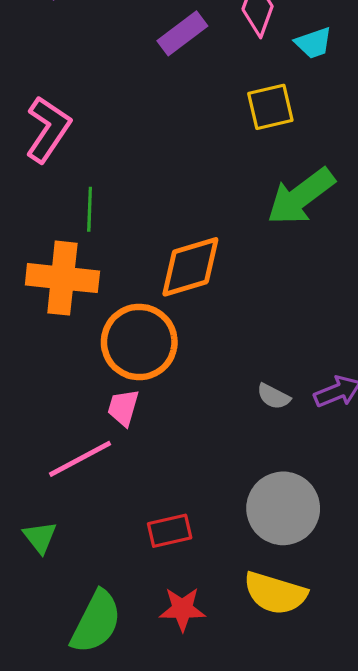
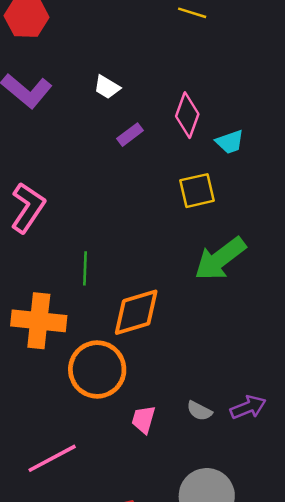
purple rectangle: (182, 33) -> (130, 135), size x0.7
green line: (90, 209) -> (85, 268), moved
pink trapezoid: (123, 408) -> (143, 419), moved

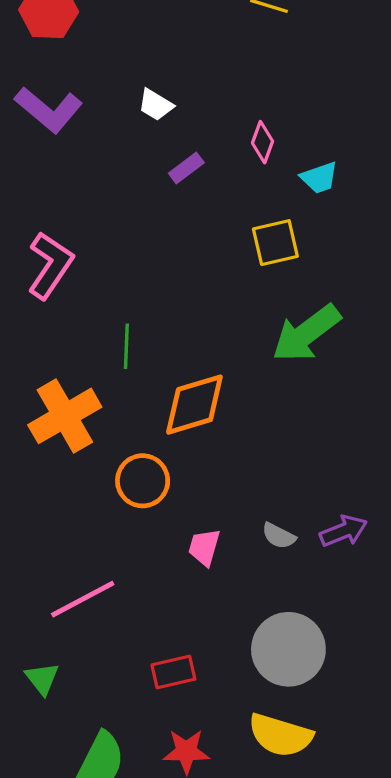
pink diamond: (187, 115) -> (263, 142), size x0.7
orange cross: (39, 321) -> (65, 416), turned -36
orange circle: (97, 369) -> (143, 481), size x0.7

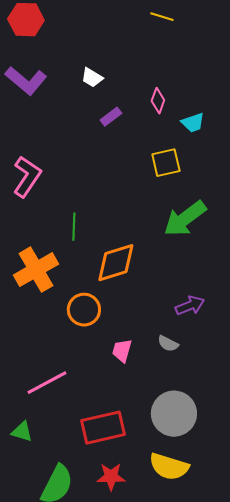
purple arrow: (344, 531) -> (190, 306), moved
red rectangle: (173, 672) -> (103, 428), size x1.6
green triangle: (42, 678) -> (22, 432), turned -35

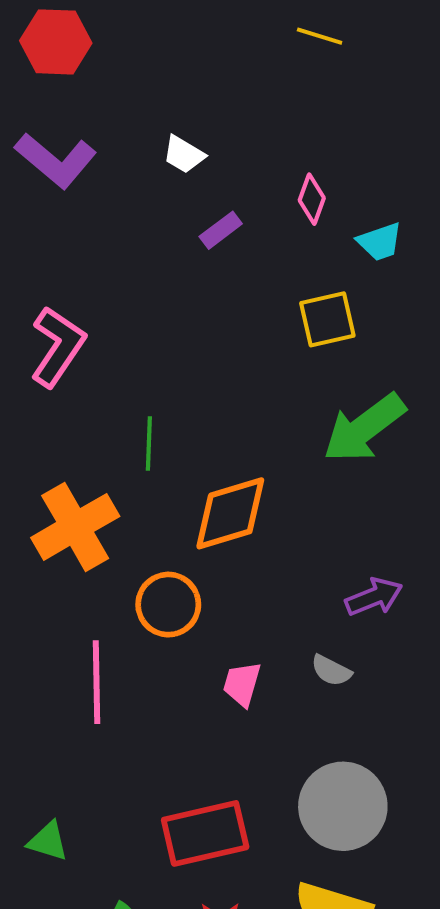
pink line: (47, 383) -> (96, 682), moved, turned -63

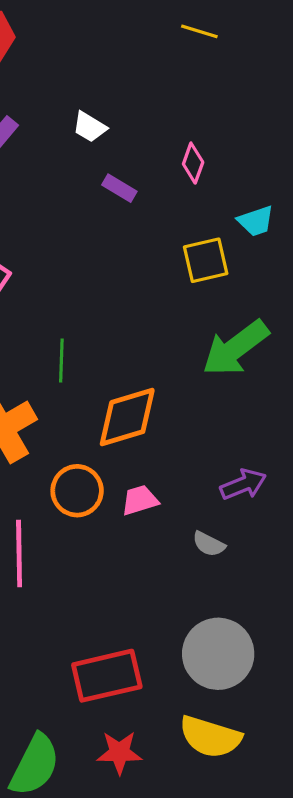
purple rectangle: (221, 230) -> (119, 188), turned 68
cyan trapezoid: (380, 242) -> (256, 221), moved
pink trapezoid: (242, 684) -> (140, 500), moved, turned 57

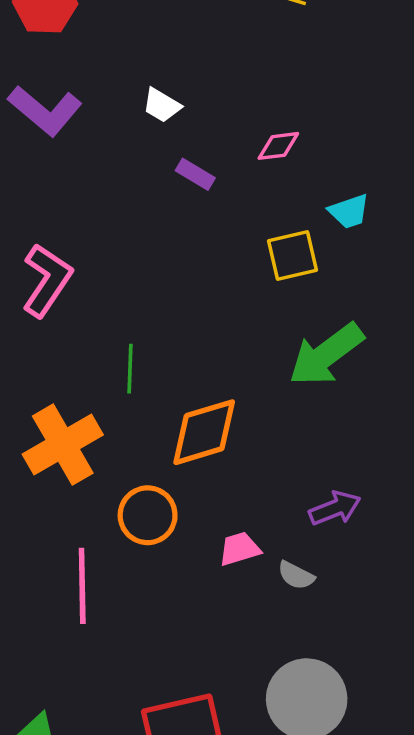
pink diamond: (193, 163) -> (278, 146), turned 63
pink trapezoid: (140, 500) -> (239, 549), moved

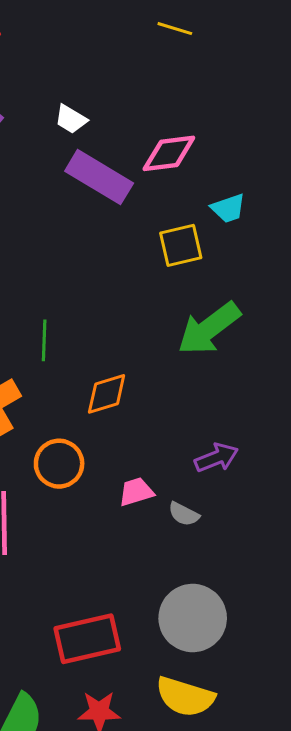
pink diamond: (278, 146) -> (169, 153), size x1.5
purple rectangle: (195, 174) -> (99, 177), size x2.0
orange diamond: (204, 432) -> (107, 394), size x0.7

